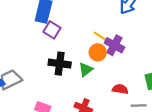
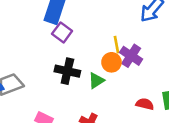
yellow line: (101, 36) -> (116, 45), turned 42
red semicircle: (120, 89) -> (145, 104), moved

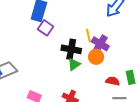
orange circle: (111, 62) -> (96, 57), moved
black cross: (67, 71) -> (71, 49), moved

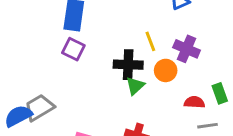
purple square: (46, 28) -> (73, 49), moved
purple cross: (100, 44) -> (187, 49), moved

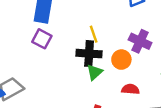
yellow line: (150, 41) -> (94, 34), moved
red semicircle: (194, 102) -> (130, 89), moved

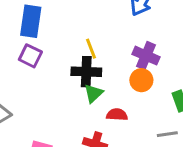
orange circle: (121, 60) -> (141, 80), moved
red semicircle: (130, 89) -> (117, 115), moved

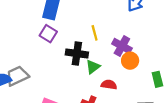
purple cross: (146, 56) -> (122, 46), moved
black cross: (86, 72) -> (77, 53), moved

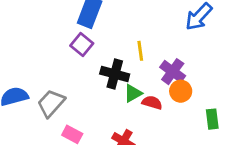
gray trapezoid: (17, 76) -> (51, 103), moved, turned -30
red semicircle: (109, 85) -> (152, 103), moved

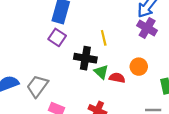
purple cross: (173, 72) -> (147, 28), moved
green triangle: (133, 93) -> (101, 72), turned -42

